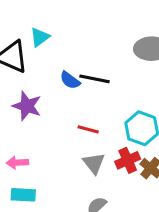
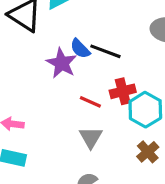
purple star: (27, 106) -> (62, 63), moved
red cross: (128, 160) -> (123, 91), moved

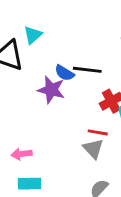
red line: (90, 102) -> (98, 132), moved

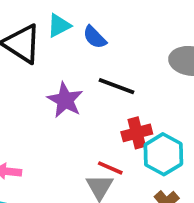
blue semicircle: (64, 73) -> (95, 37), moved

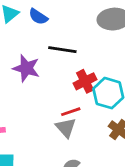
red line: (110, 168) -> (71, 112), turned -30

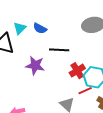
red line: (71, 112) -> (85, 91), moved

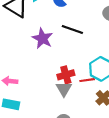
red cross: (77, 71) -> (66, 75), moved

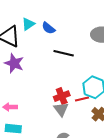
purple star: (42, 38) -> (14, 63), moved

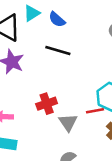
black line: (64, 53) -> (58, 51), moved
red cross: (62, 96) -> (47, 104), moved

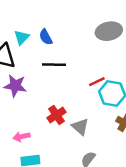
blue semicircle: (57, 19) -> (46, 37), turned 35
red line: (95, 111) -> (97, 82), moved

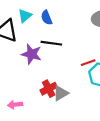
purple star: (15, 86) -> (31, 54), moved
gray triangle: (80, 127) -> (61, 93), moved, turned 42

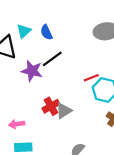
black line: (51, 43) -> (52, 59), turned -42

